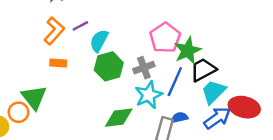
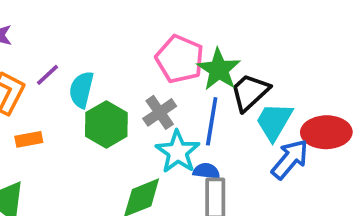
blue semicircle: (180, 118) -> (206, 171), moved, turned 35

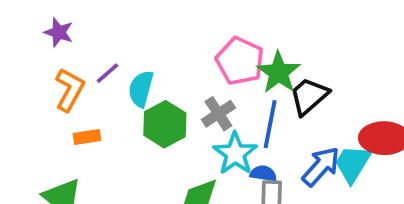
cyan trapezoid: (274, 121) -> (353, 164), moved
blue arrow: (290, 159) -> (321, 166), moved

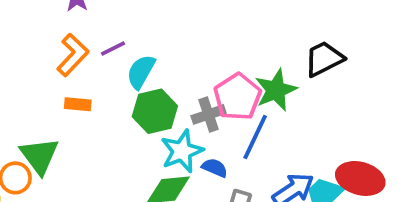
pink pentagon: (240, 61) -> (237, 97), moved
black trapezoid: (309, 96) -> (324, 59), moved
cyan star: (235, 154) -> (182, 151), moved
blue semicircle: (263, 174) -> (215, 168), moved

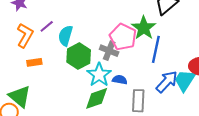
gray cross: (208, 114) -> (109, 51), turned -36
blue line: (255, 137) -> (156, 49), moved

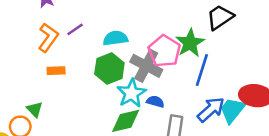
cyan semicircle: (65, 36) -> (115, 38), moved, turned 60
gray cross: (109, 51) -> (146, 66), size x1.4
green triangle: (20, 96) -> (35, 109), size x0.6

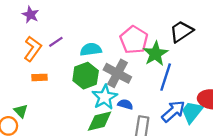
pink pentagon: (164, 51) -> (134, 40), moved

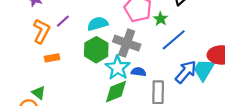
green star: (155, 54) -> (161, 19), size x0.6
blue line: (166, 77) -> (174, 40), turned 40

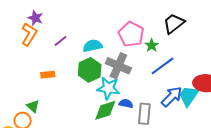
orange L-shape: (41, 31) -> (29, 34), moved
cyan star: (118, 68) -> (108, 88), turned -30
blue semicircle: (139, 72) -> (126, 103), moved

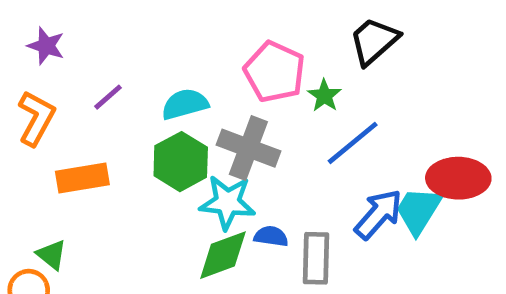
orange L-shape: (29, 34) -> (36, 118), moved
orange rectangle: (48, 75) -> (82, 178), size x1.5

